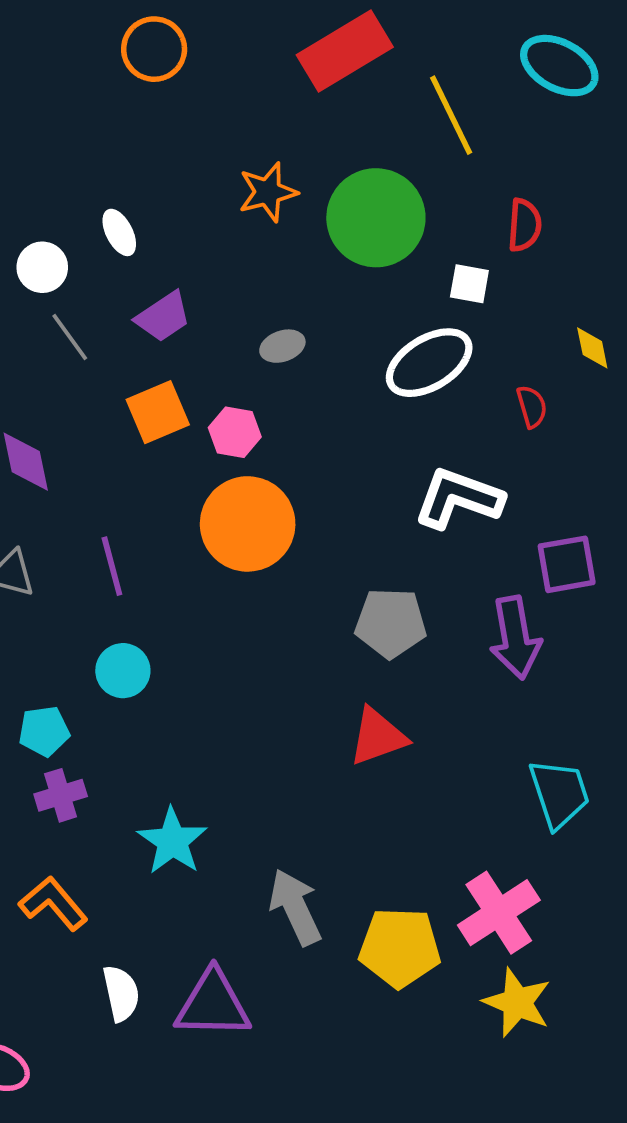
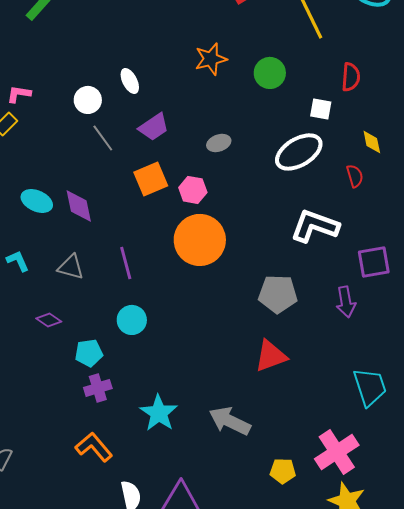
green circle: (376, 218) -> (270, 73), size x0.6
yellow diamond: (592, 348) -> (372, 142), moved
purple arrow: (515, 638) -> (346, 302), size x0.7
gray arrow: (295, 907) -> (230, 421), moved, turned -39
yellow pentagon: (400, 947) -> (283, 471), size x0.6

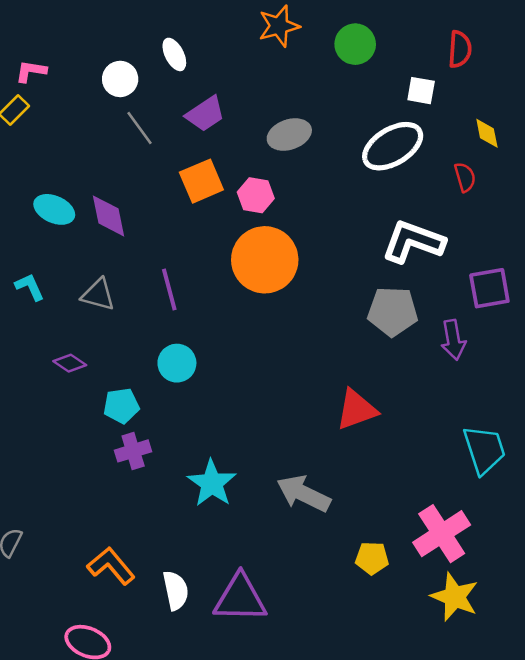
gray ellipse: (219, 143) -> (289, 135), size x1.4
gray pentagon: (278, 294) -> (393, 311), moved
orange L-shape: (94, 447) -> (111, 566), moved

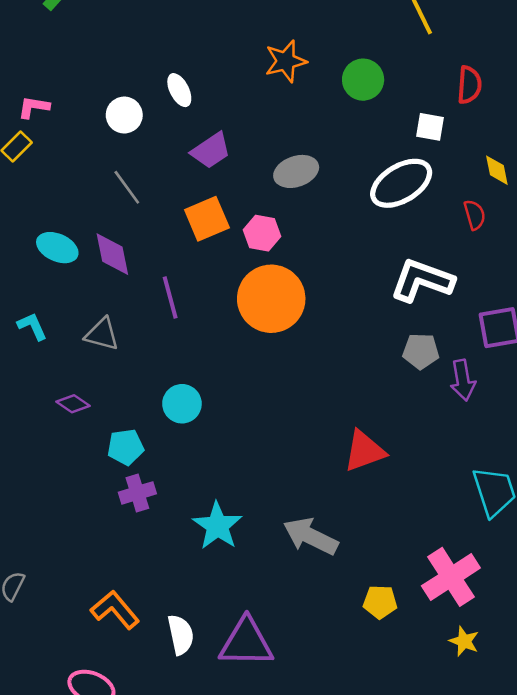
gray line: (139, 128) -> (127, 187), moved
purple line: (169, 289) -> (170, 297), moved
gray pentagon: (393, 311) -> (421, 351), moved, size x0.7
yellow star: (455, 597) -> (464, 641), size x0.6

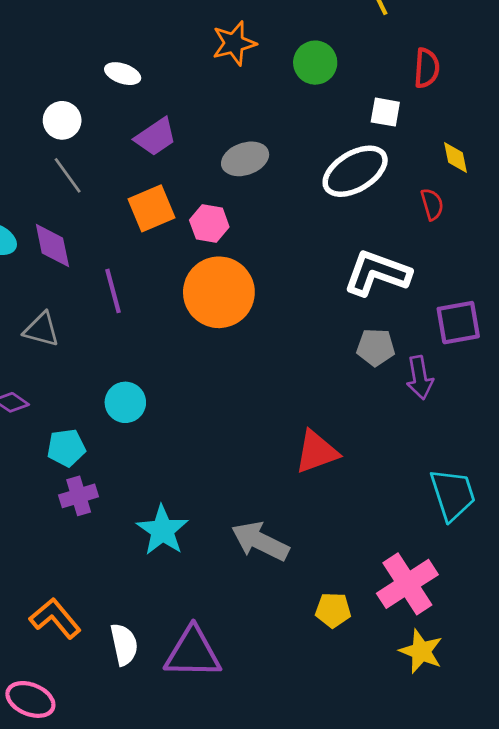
white ellipse: (179, 90) -> (123, 74), turned -44
white circle: (124, 115) -> (62, 120), moved
yellow star: (464, 641) -> (421, 651), size x1.4

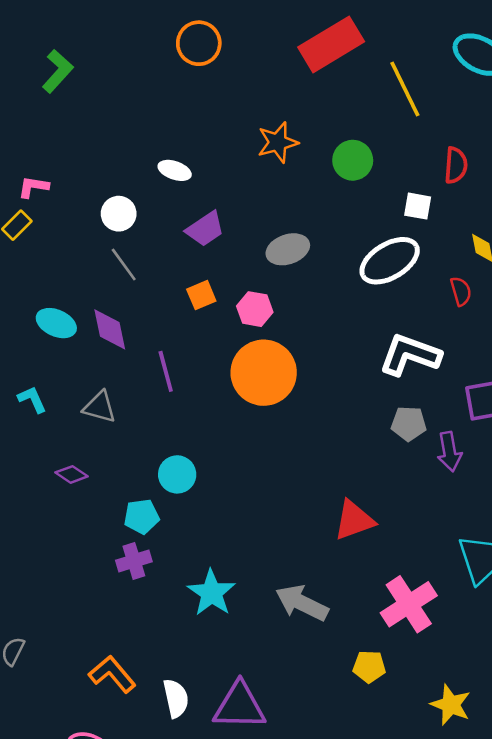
orange square: (151, 208) -> (201, 295), size x0.7
cyan pentagon: (66, 448) -> (142, 516), moved
pink cross: (407, 584) -> (409, 604), moved

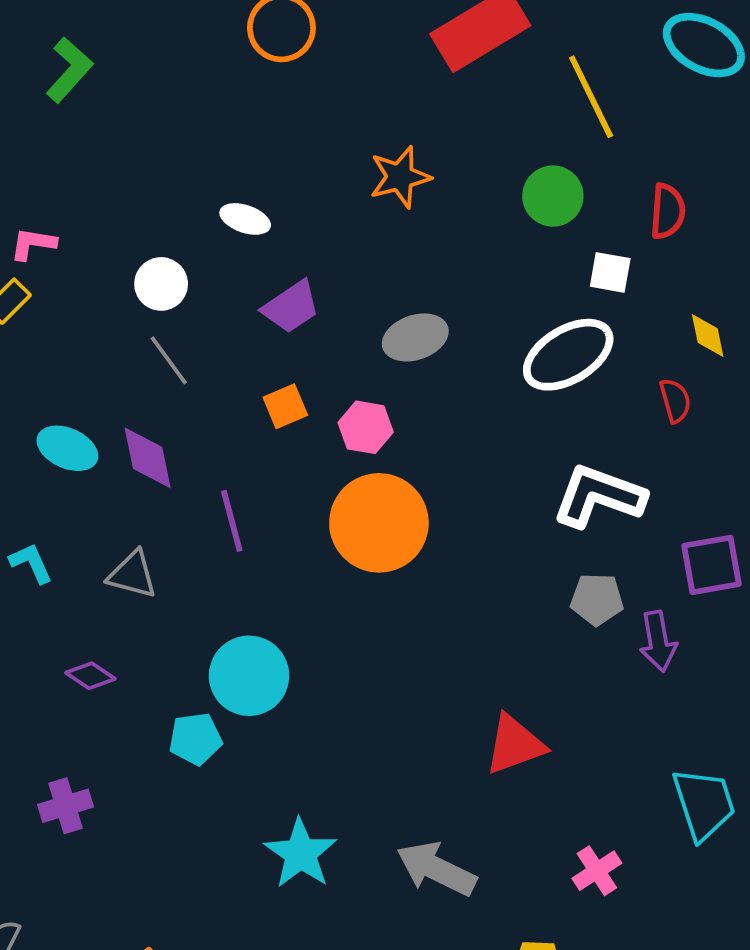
green circle: (353, 160) -> (553, 196), moved
cyan circle: (177, 474) -> (249, 676), size x1.4
purple cross: (134, 561) -> (66, 806), moved
pink cross: (409, 604) -> (597, 871), size x0.6

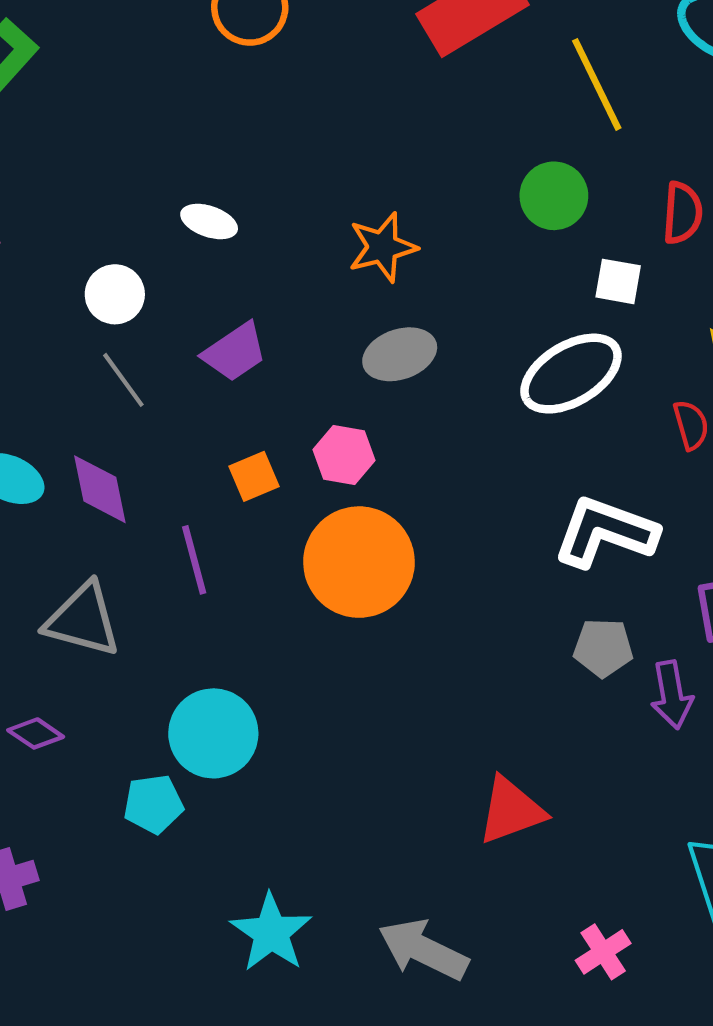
orange star: (400, 177) -> (383, 247), moved
purple trapezoid: (291, 307) -> (235, 352), moved
orange square: (285, 406) -> (254, 476), moved
gray triangle: (132, 574) -> (83, 620), size x1.4

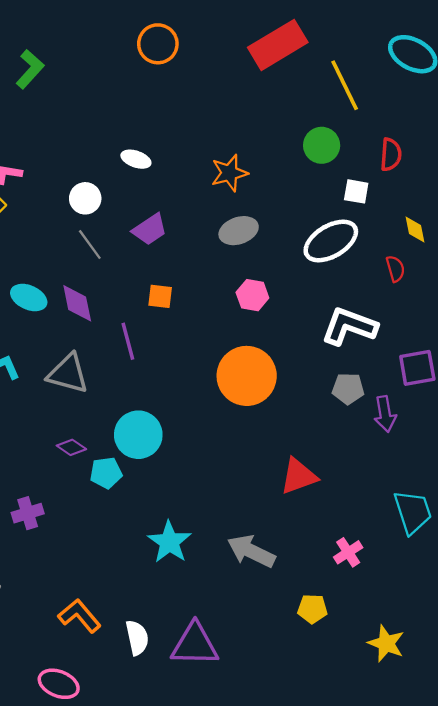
pink hexagon: (344, 455) -> (252, 295), moved
orange square: (254, 476) -> (160, 296), turned 30
orange circle: (359, 562) -> (247, 376), moved
purple diamond: (36, 733) -> (71, 447), moved

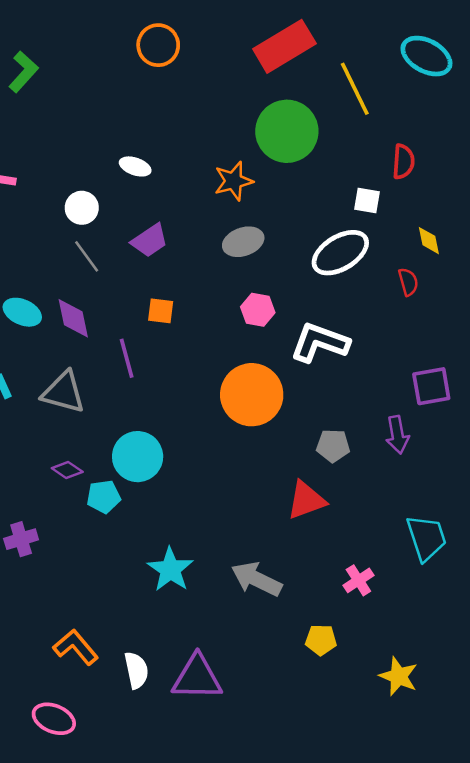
green circle: (322, 145) -> (287, 131), moved, size x1.6
white L-shape: (349, 326) -> (320, 342), moved
gray pentagon: (348, 389) -> (333, 446), moved

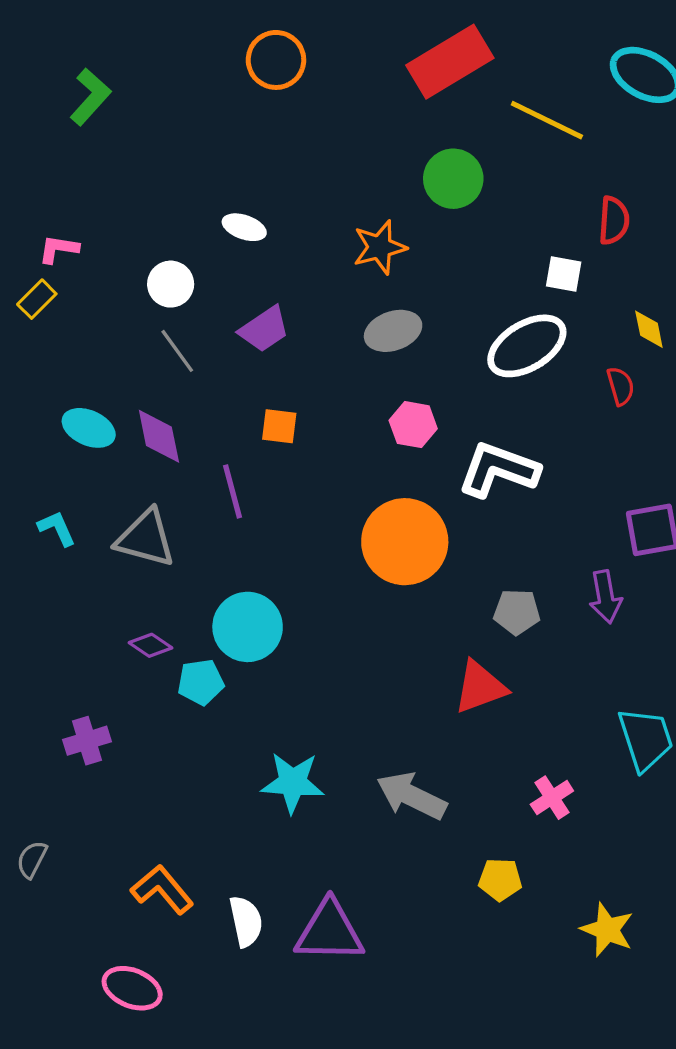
yellow line: (355, 89) -> (547, 120), turned -38
green circle: (287, 131) -> (453, 179), size x0.7
cyan star: (170, 569) -> (293, 782), turned -30

